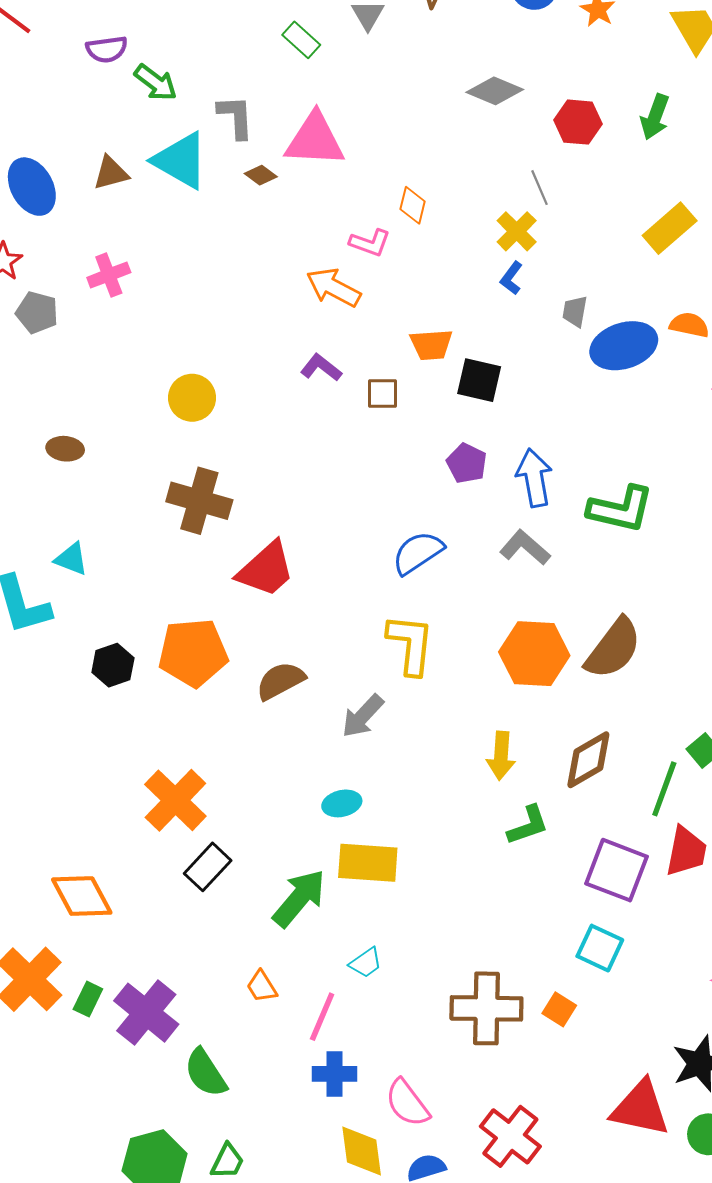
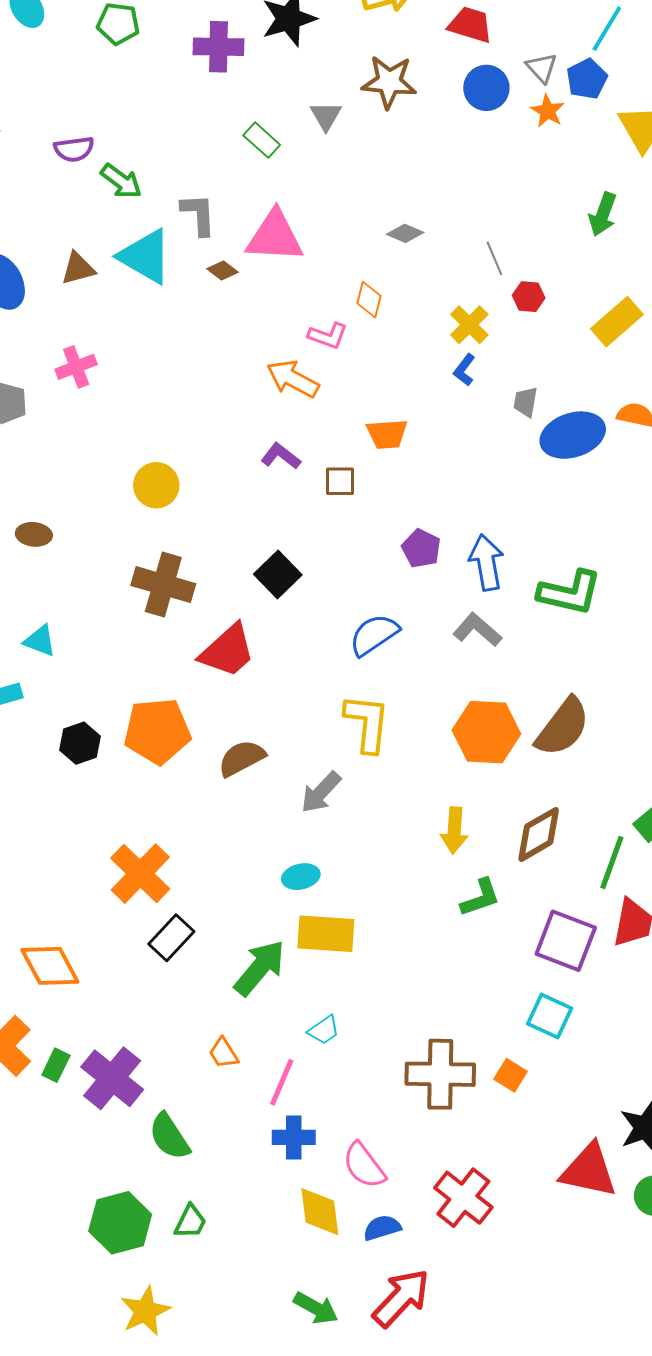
gray diamond: (495, 91) -> (405, 233), moved, size x0.7
red hexagon: (578, 122) -> (529, 297), moved, size x0.7
gray line: (539, 188) -> (494, 258), moved
black square: (479, 380) -> (278, 575), moved, turned 33

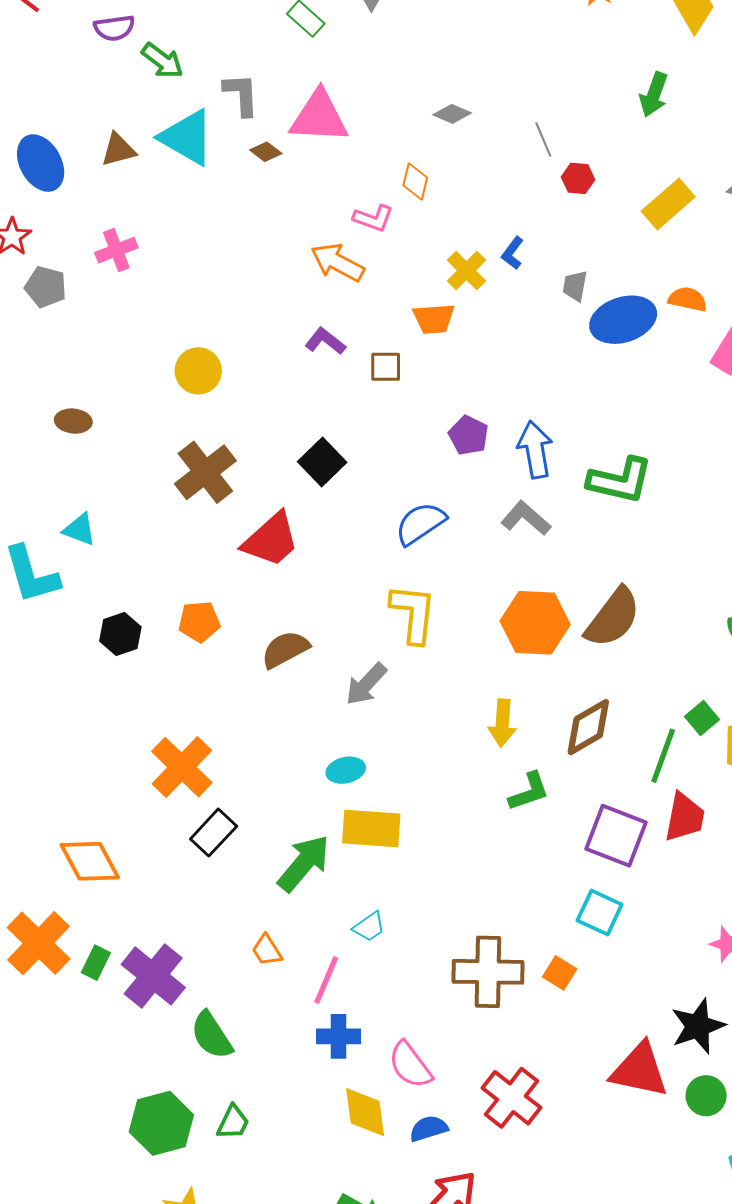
yellow cross: (469, 325) -> (466, 271), moved
brown cross: (163, 585) -> (205, 472), turned 36
orange pentagon: (157, 731) -> (199, 622), size x0.6

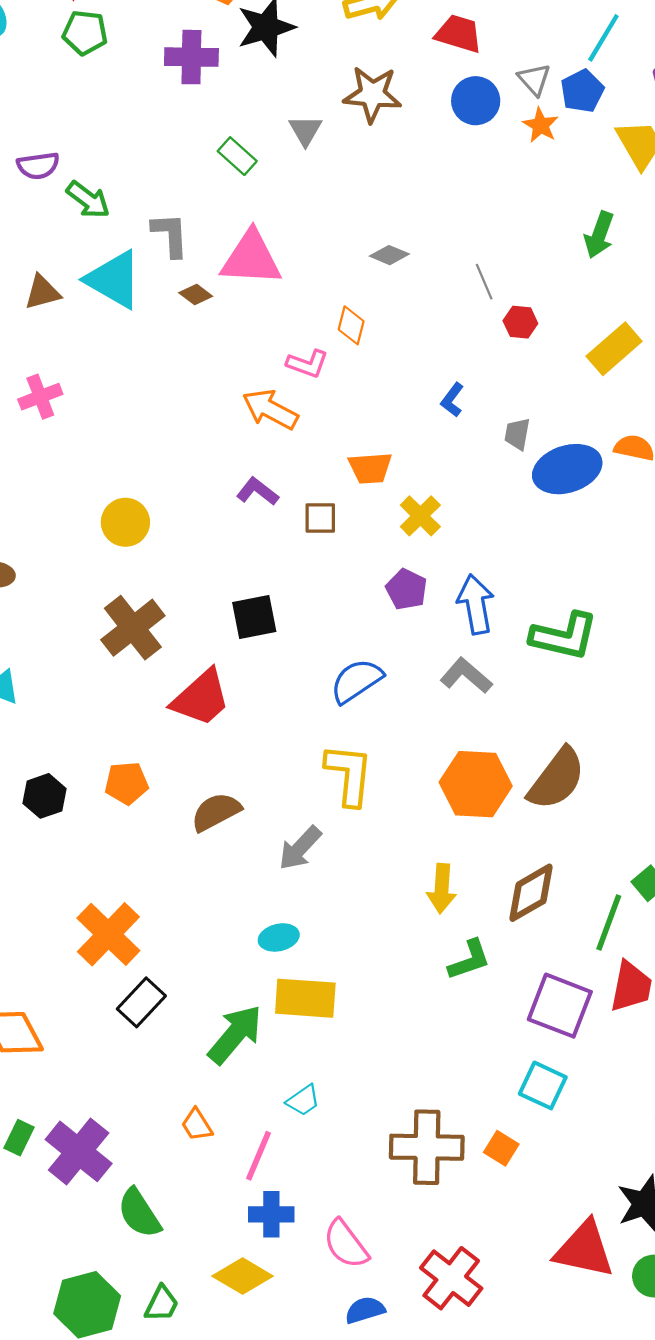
yellow cross: (466, 271) -> (420, 516), moved
black square: (322, 462) -> (254, 617), turned 33
yellow diamond: (365, 1112) -> (243, 1276), moved, turned -52

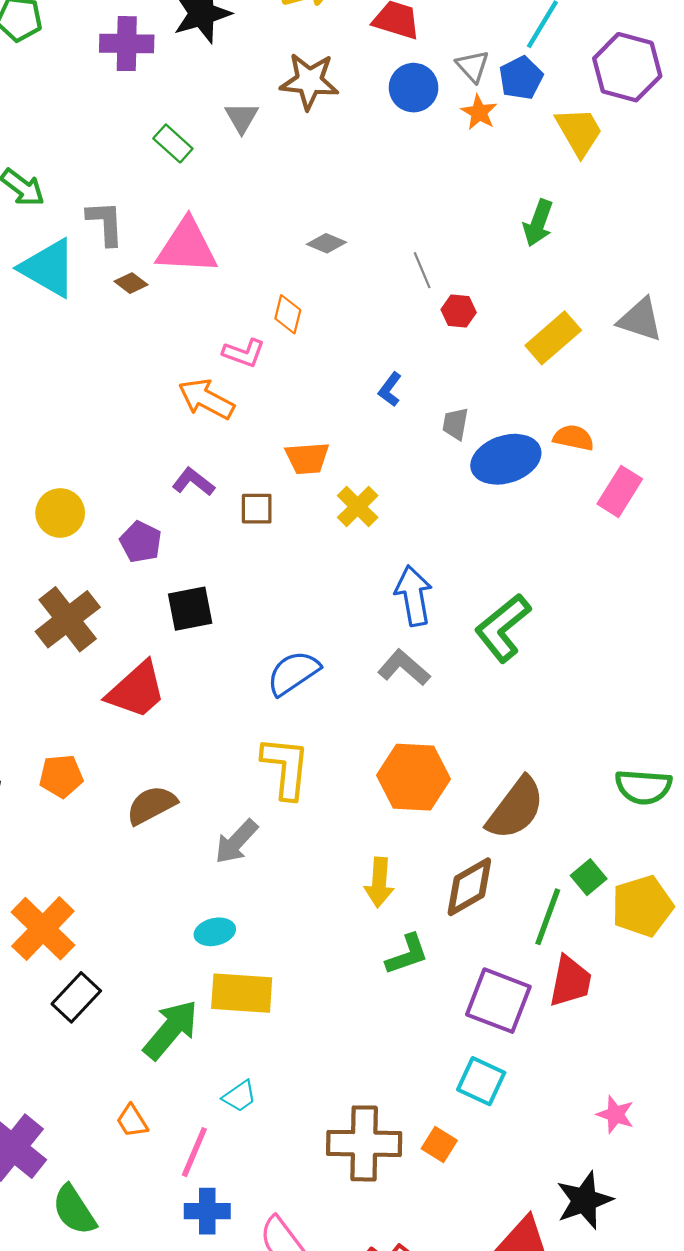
purple pentagon: (406, 589) -> (141, 542), moved
green L-shape: (564, 636) -> (503, 628), turned 128
brown semicircle: (557, 779) -> (516, 808), moved

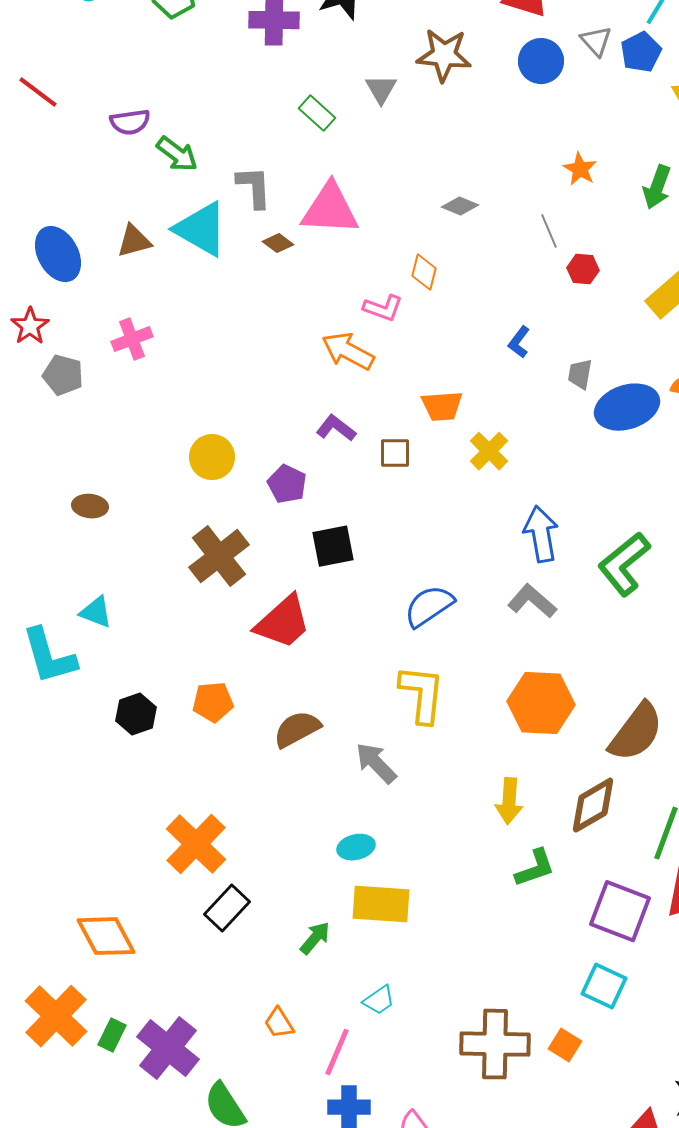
orange star: (479, 112) -> (580, 169), moved
gray arrow: (236, 842) -> (376, 763), turned 93
green arrow: (171, 1030) -> (315, 938), size x0.6

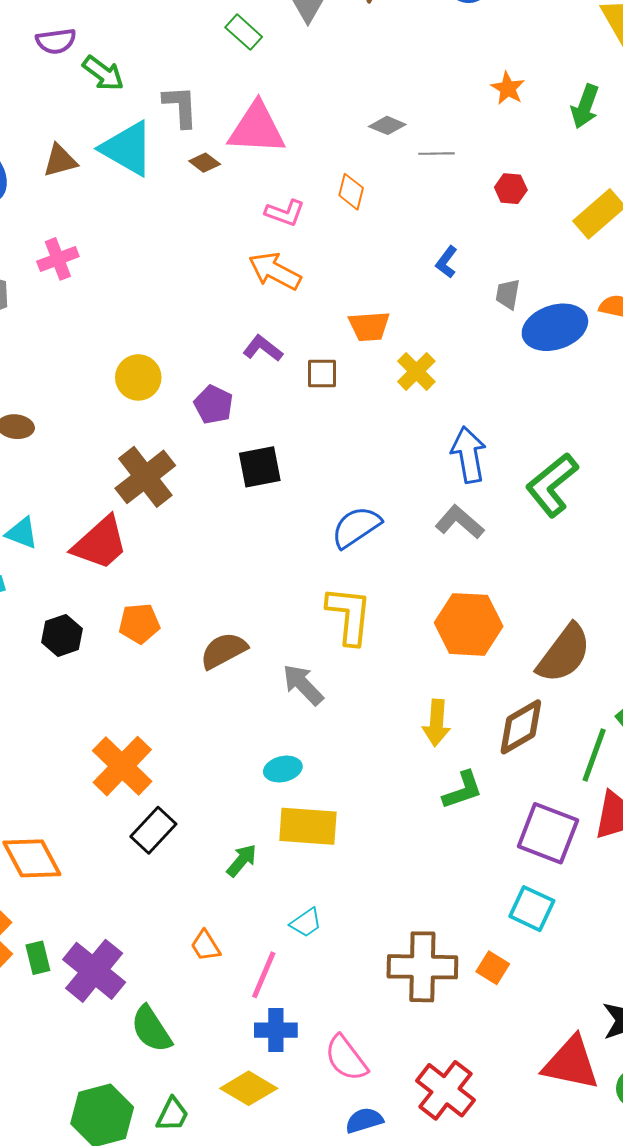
gray line: (549, 231) -> (436, 154), moved, turned -68
pink L-shape: (383, 308) -> (285, 213), moved
red trapezoid: (283, 622) -> (100, 543), moved
green rectangle: (112, 1035) -> (38, 958), turned -40

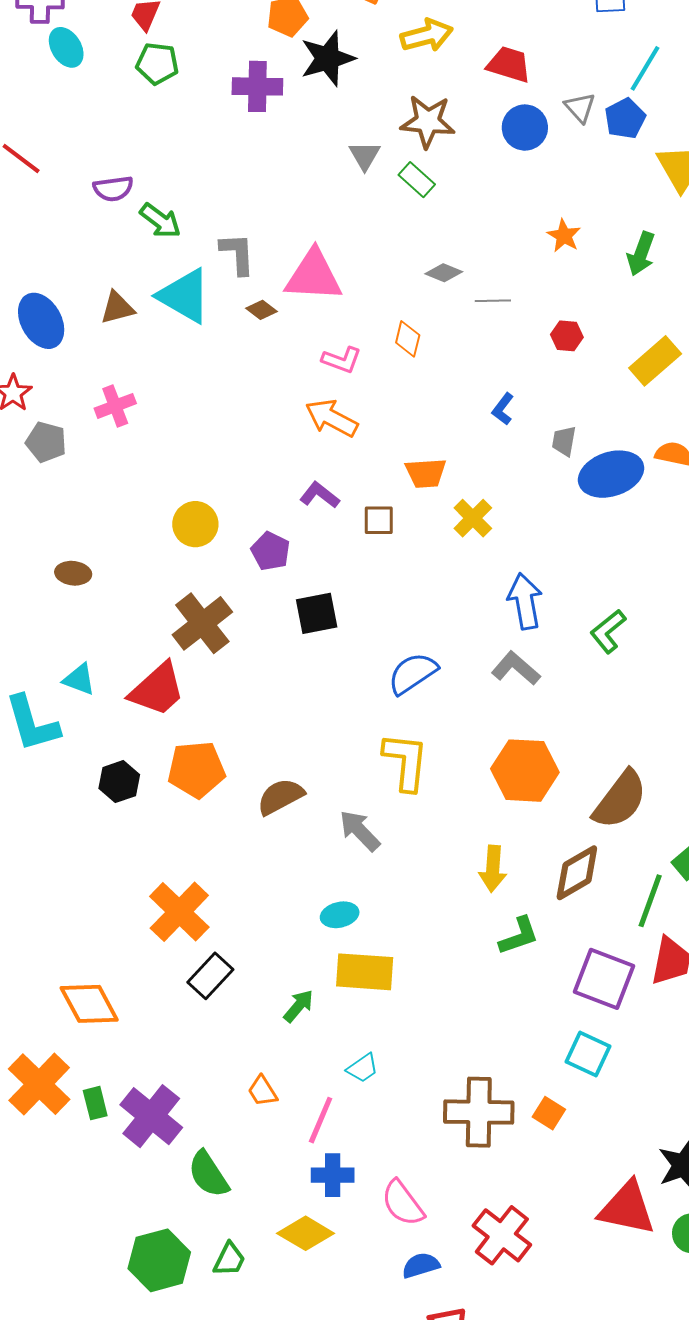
green rectangle: (244, 32) -> (417, 180), moved
green L-shape: (552, 485) -> (608, 631), size x0.7
orange pentagon: (139, 623) -> (196, 770), size x1.4

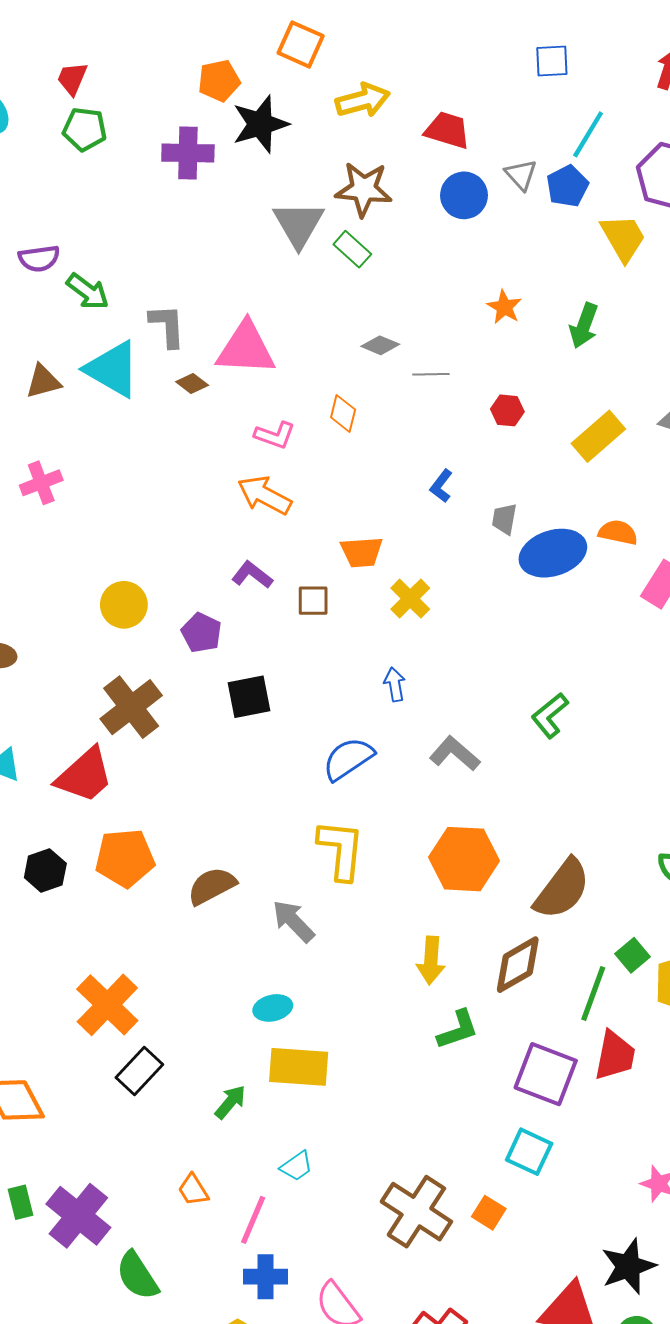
gray triangle: (365, 156) -> (299, 224), size x1.6
blue arrow: (525, 601) -> (395, 684), moved, size x0.6
brown cross: (479, 1112) -> (416, 1212), turned 32

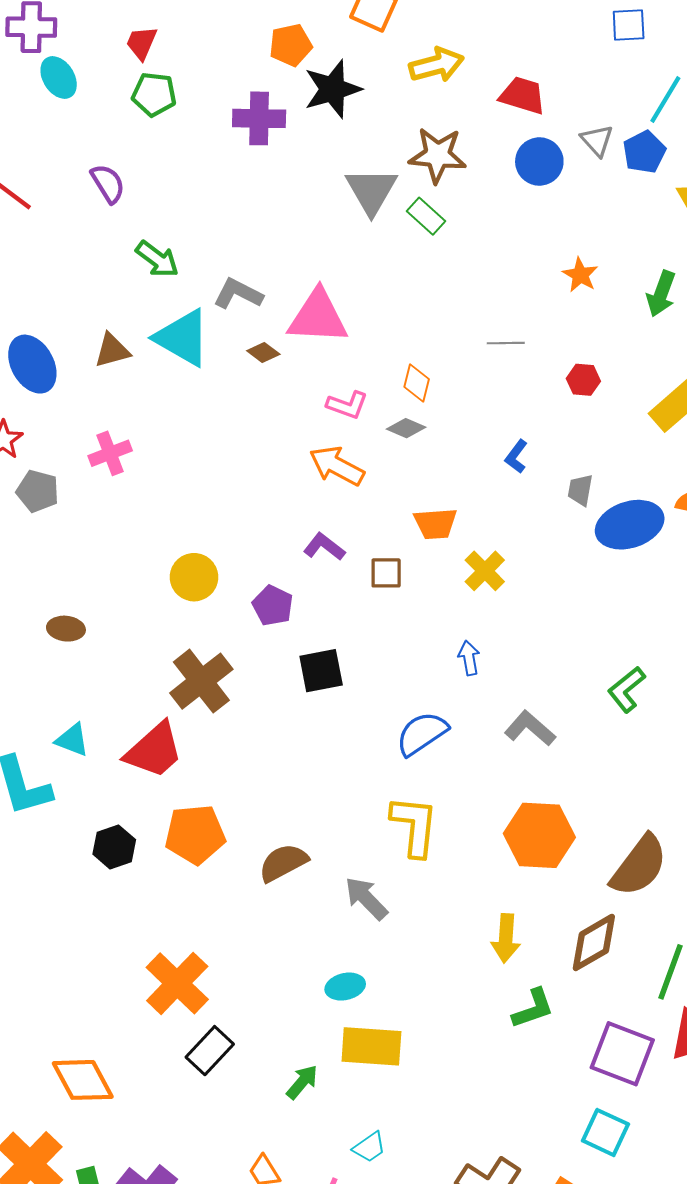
purple semicircle: (39, 258) -> (108, 184), moved, turned -114
gray L-shape: (167, 326) -> (238, 294), turned -60
gray diamond: (380, 345) -> (406, 428), moved

